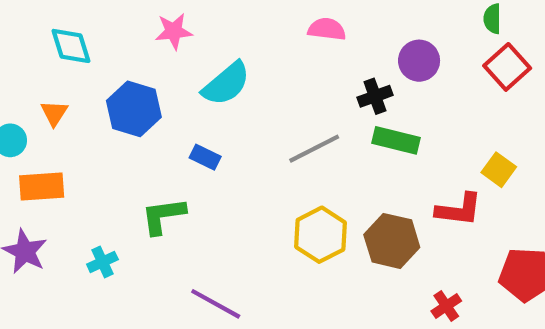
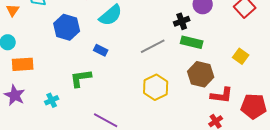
orange triangle: (54, 113) -> (13, 10), moved
red L-shape: (459, 210) -> (222, 95), moved
brown hexagon: (392, 241) -> (201, 74), moved

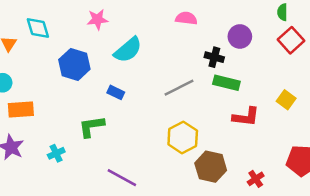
black cross: (182, 21) -> (214, 57), turned 35
brown hexagon: (201, 74) -> (211, 167), moved
red L-shape: (222, 95) -> (246, 117), moved

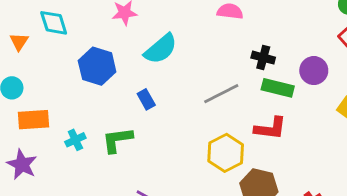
purple circle: (240, 36) -> (314, 71), moved
blue rectangle: (116, 92) -> (146, 99), turned 35
red L-shape: (246, 117) -> (270, 128), moved
cyan cross: (56, 153) -> (75, 140), moved

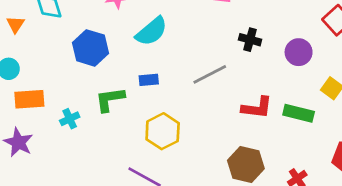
green rectangle: (278, 88) -> (299, 113), moved
blue rectangle: (146, 99) -> (149, 80), moved, turned -66
green L-shape: (117, 140) -> (110, 99), moved
yellow hexagon: (226, 153) -> (163, 131), moved

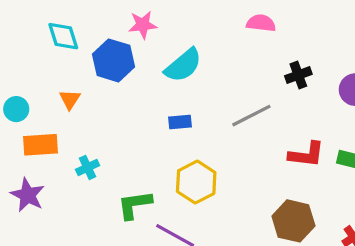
orange triangle: (16, 24) -> (70, 99), moved
black cross: (250, 40) -> (298, 75), turned -35
blue hexagon: (90, 48) -> (114, 60), moved
green L-shape: (110, 99) -> (135, 205), moved

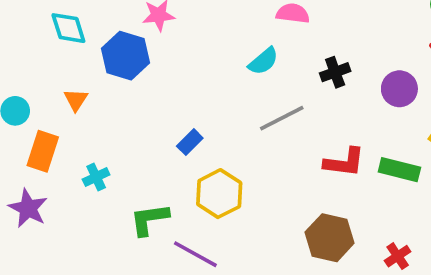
cyan semicircle: (183, 65) -> (263, 61), moved, size x0.7
blue rectangle: (180, 122) -> (190, 142), moved, turned -40
orange rectangle: (41, 145) -> (43, 151), turned -68

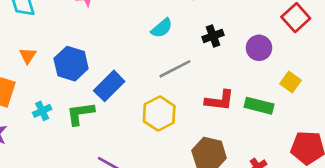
blue hexagon: (125, 56) -> (71, 64), moved
blue rectangle: (190, 142) -> (109, 86), size x1.6
yellow hexagon: (219, 194) -> (159, 114), moved
green L-shape: (149, 219) -> (80, 114), moved

